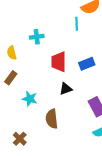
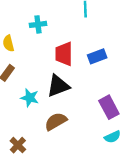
black triangle: (66, 89) -> (58, 86), moved, size x1.5
brown semicircle: (52, 119) -> (56, 121), turned 66

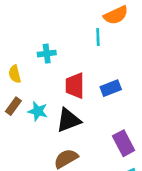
cyan star: (30, 98) -> (38, 111), moved

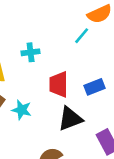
cyan line: (98, 37) -> (82, 36), turned 42
black triangle: (68, 120) -> (70, 119), moved

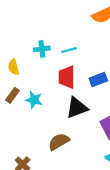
cyan line: (82, 36) -> (69, 50), moved, turned 35

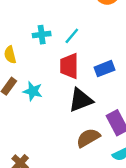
cyan line: (69, 50) -> (72, 36), turned -35
brown semicircle: (59, 142) -> (88, 138), moved

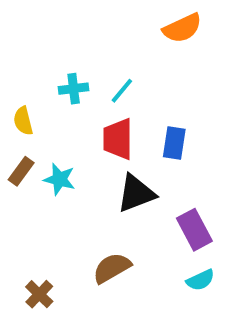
blue rectangle: (105, 69) -> (174, 143), turned -60
brown semicircle: (88, 138) -> (112, 268), moved

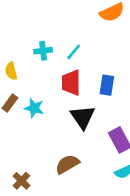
black triangle: (136, 193) -> (83, 117), turned -44

